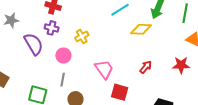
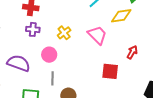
purple semicircle: (34, 44) -> (19, 63), moved, turned -30
pink trapezoid: (104, 69) -> (97, 35), moved
red square: (120, 92) -> (110, 71), moved

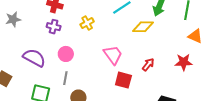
yellow cross: (64, 33) -> (87, 23), moved
pink trapezoid: (97, 35) -> (113, 55), moved

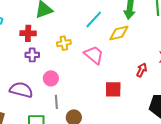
yellow cross: (87, 23) -> (64, 43), turned 32
pink trapezoid: (113, 55) -> (94, 55), moved
red arrow: (148, 65) -> (142, 70), moved

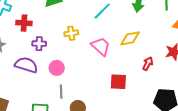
red cross: (28, 33) -> (24, 23), moved
yellow diamond: (119, 33) -> (130, 38), moved
purple semicircle: (21, 90) -> (26, 65), moved

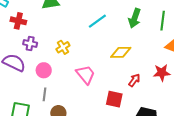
yellow cross: (71, 33) -> (63, 47), moved, turned -32
pink trapezoid: (101, 46) -> (86, 75), moved
red square: (118, 82) -> (114, 99), moved

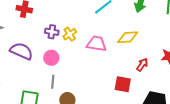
purple cross: (30, 43) -> (52, 32), moved
pink trapezoid: (86, 75) -> (97, 44), moved, turned -40

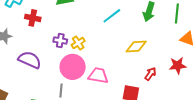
pink trapezoid: (97, 44) -> (98, 76), moved
pink circle: (51, 58) -> (73, 67), moved, size x1.6

